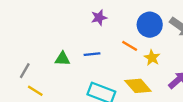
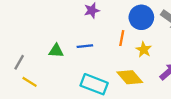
orange line: (130, 46) -> (122, 38), turned 70

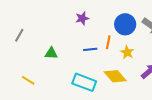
blue line: (85, 46) -> (90, 49), moved
gray line: (19, 62) -> (19, 35), moved

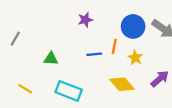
cyan rectangle: (84, 82) -> (69, 91), moved

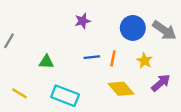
orange line: (114, 46) -> (113, 58), moved
yellow star: (135, 58) -> (144, 61), moved

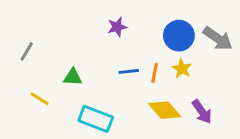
yellow star: (144, 61) -> (182, 69), moved
purple arrow: (161, 83) -> (202, 112), moved, turned 96
yellow line: (20, 93) -> (40, 99), moved

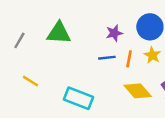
purple star: (117, 27) -> (114, 33), moved
green triangle: (73, 77) -> (59, 33), moved, size x1.5

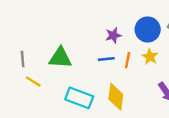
green triangle: (59, 33) -> (60, 58), moved
gray line: (19, 40) -> (23, 59), moved, turned -35
yellow diamond: (138, 91) -> (116, 97), moved, turned 48

